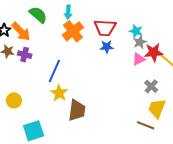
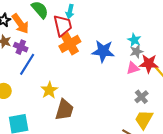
red trapezoid: (105, 28) -> (63, 25), moved, turned -115
orange cross: (73, 31) -> (70, 44), moved
blue star: (107, 47) -> (103, 51), size x1.6
blue line: (54, 71) -> (27, 64), moved

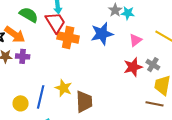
orange cross: (70, 44) -> (68, 37), turned -30
gray star: (137, 51) -> (115, 10), moved
blue line: (27, 64) -> (41, 97), moved
red star: (149, 64) -> (133, 67), moved

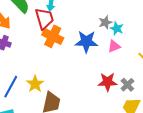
pink triangle: (135, 40) -> (114, 46), moved

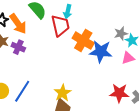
orange cross: (53, 36) -> (83, 41), moved
yellow star: (35, 84) -> (63, 93), moved

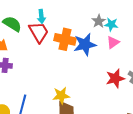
yellow star: (63, 93) -> (61, 95), turned -30

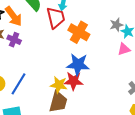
blue star: (85, 44) -> (78, 64), moved
red star: (115, 78) -> (74, 81), moved

